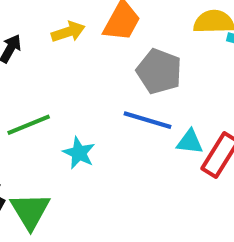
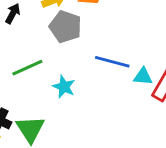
gray pentagon: (159, 71) -> (65, 27), moved

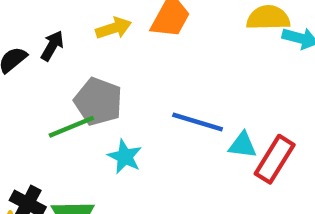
gray pentagon: (65, 27) -> (98, 102), moved

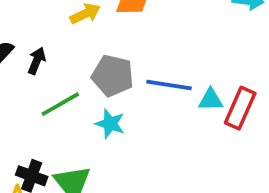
black arrow: (52, 46) -> (37, 61), moved
gray pentagon: (98, 102) -> (113, 76), moved

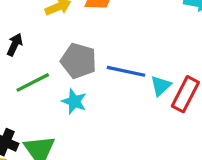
cyan triangle: (211, 100) -> (161, 86), turned -45

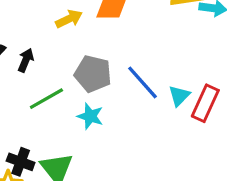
blue line: (126, 71) -> (143, 82), turned 39

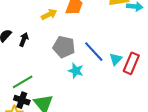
green line: (46, 99) -> (23, 82), moved
cyan star: (90, 116) -> (76, 71), moved

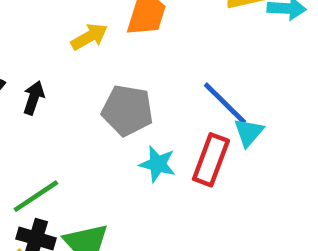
blue line: (94, 52) -> (225, 103), moved
red rectangle: (131, 63) -> (211, 160), moved

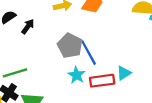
blue line: (225, 103) -> (89, 53), moved
red rectangle: (211, 160) -> (102, 81), turned 45

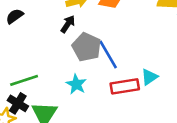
black arrow: (28, 26) -> (68, 24), moved
cyan star: (77, 75) -> (76, 84), moved

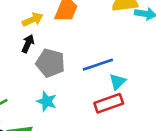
blue line: (108, 54) -> (98, 65), moved, turned -68
red rectangle: (125, 86) -> (109, 103), moved

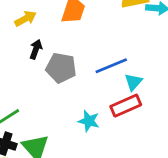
yellow arrow: (33, 20) -> (26, 19), moved
cyan star: (47, 101) -> (89, 121), moved

